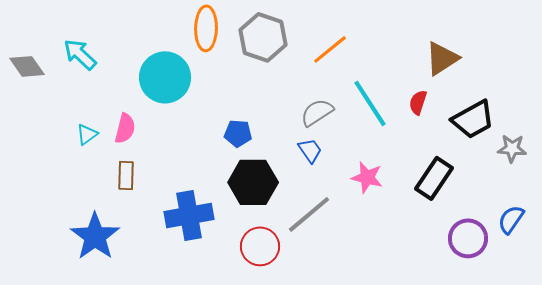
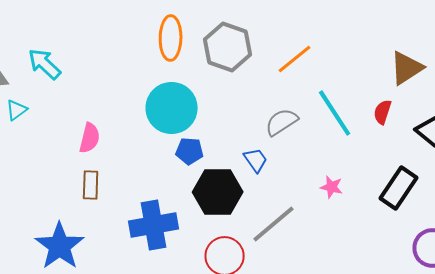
cyan circle: (165, 77) -> (172, 108), moved
blue pentagon: (238, 133) -> (190, 151), moved
cyan triangle: (87, 134) -> (17, 110), moved
blue trapezoid: (310, 150) -> (256, 160), moved
pink star: (367, 177) -> (332, 187), size x0.7

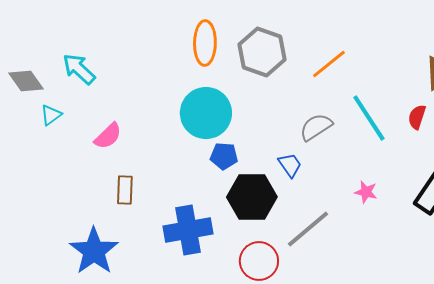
pink semicircle: (90, 138) -> (108, 136), moved, turned 32

